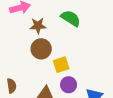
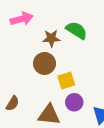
brown star: (38, 26) -> (51, 38), moved
brown semicircle: (12, 86) -> (13, 103), turned 40

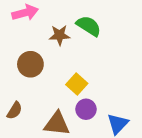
brown circle: (44, 63) -> (30, 64), moved
yellow square: (66, 81) -> (77, 84), turned -30

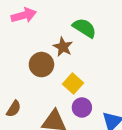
brown star: (60, 35) -> (63, 47), moved, turned 30
brown circle: (30, 64) -> (41, 65), moved

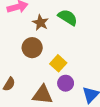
brown star: (63, 47) -> (40, 23), moved

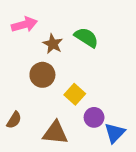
purple circle: (66, 83) -> (94, 117), moved

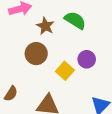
purple circle: (94, 117) -> (87, 59), moved

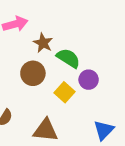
green semicircle: (75, 20) -> (68, 58), moved

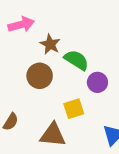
yellow square: (65, 92) -> (74, 109), moved, turned 30

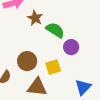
brown circle: (40, 76) -> (27, 61), moved

